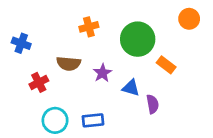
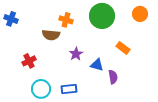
orange cross: (89, 27) -> (66, 20), turned 32
green circle: (138, 39) -> (102, 16), moved
blue cross: (21, 43) -> (11, 19), moved
brown semicircle: (69, 63) -> (51, 35), moved

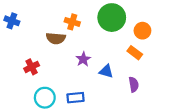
orange circle: (140, 14) -> (142, 31), moved
purple semicircle: (113, 77) -> (134, 84), moved

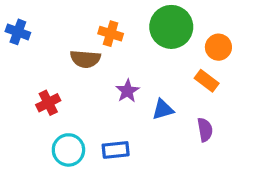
blue triangle: (106, 71) -> (163, 109), turned -32

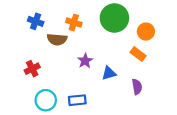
blue cross: (18, 32) -> (36, 21), moved

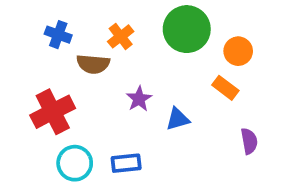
orange cross: (74, 23) -> (121, 36), turned 35
red cross: (32, 69) -> (53, 112), size x1.6
purple semicircle: (137, 87) -> (249, 141), moved

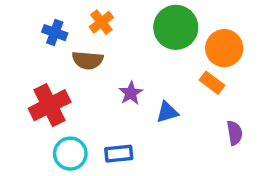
orange cross: (121, 36) -> (101, 22), moved
orange circle: (238, 51) -> (224, 48), size x1.4

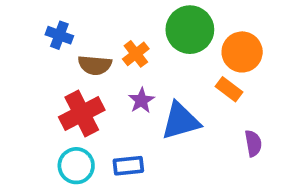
orange cross: (101, 22) -> (136, 54), moved
red cross: (50, 105) -> (82, 114), moved
blue triangle: (167, 112) -> (181, 121), size x1.6

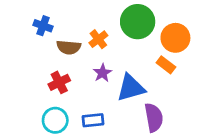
red cross: (82, 114) -> (59, 82), size x0.7
purple semicircle: (253, 143) -> (154, 118), moved, size x1.5

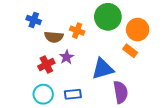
orange cross: (98, 39) -> (77, 31), turned -32
purple star: (102, 73) -> (67, 57), moved

